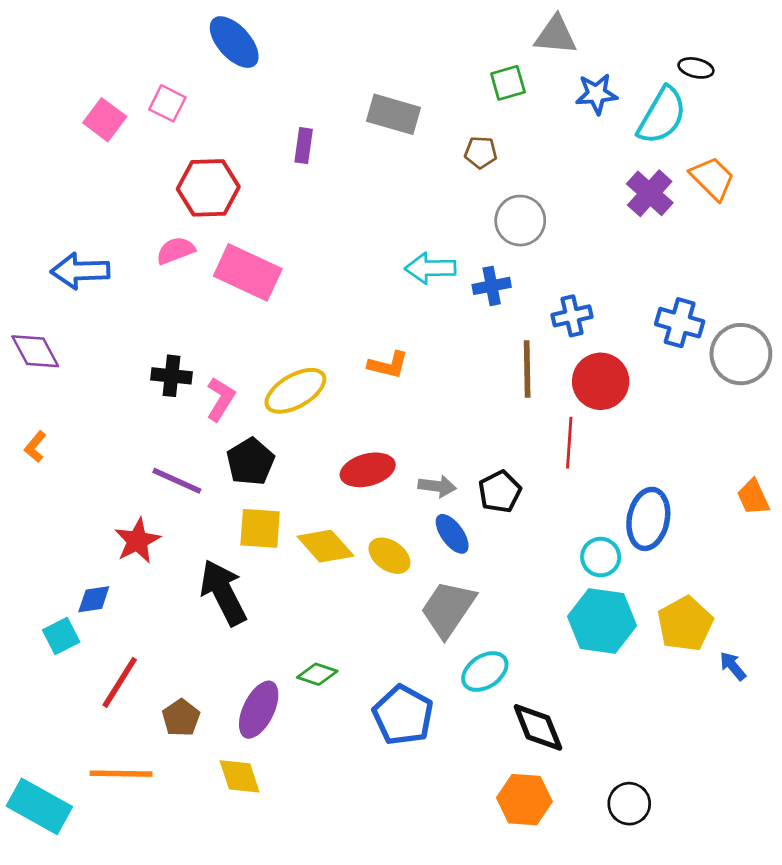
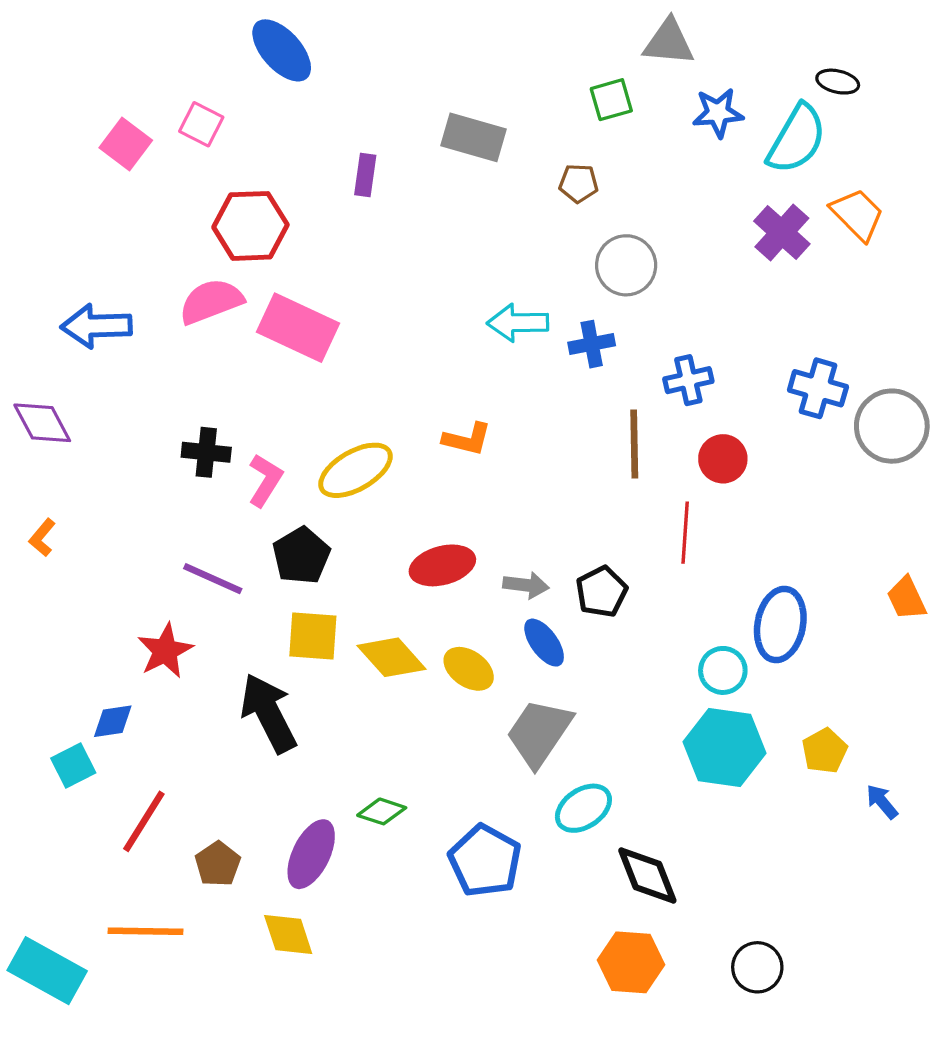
pink semicircle: (176, 250) -> (211, 301), size x1.4
red circle: (601, 381) -> (723, 459), size x0.7
yellow pentagon: (685, 624) -> (825, 751), size x0.7

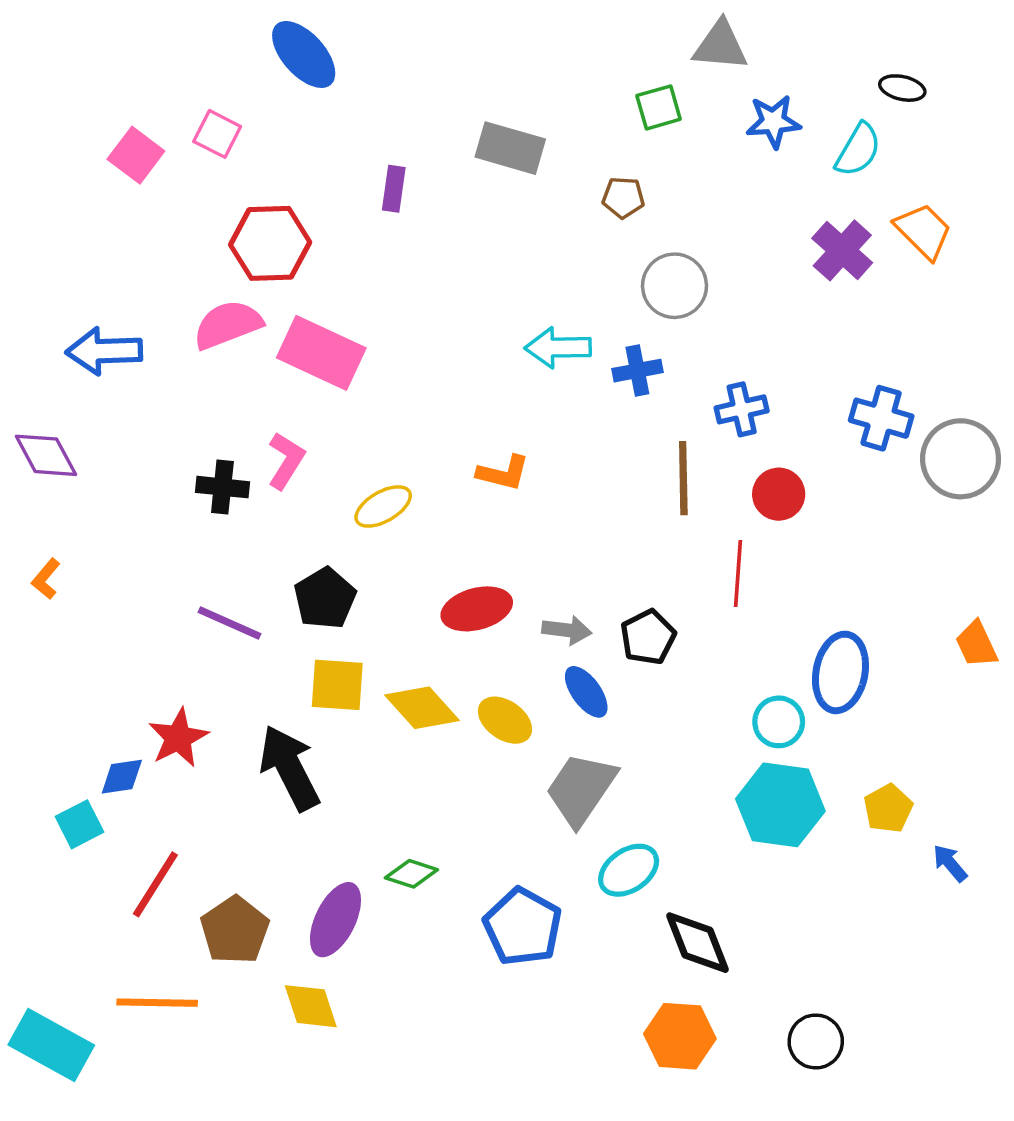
cyan semicircle: (797, 139) -> (858, 150), size x0.7
yellow ellipse: (355, 470) -> (383, 506), size x0.7
pink L-shape: (265, 480) -> (286, 461), moved
red star: (165, 651) -> (178, 738), moved
brown pentagon: (218, 864) -> (235, 930), size x1.4

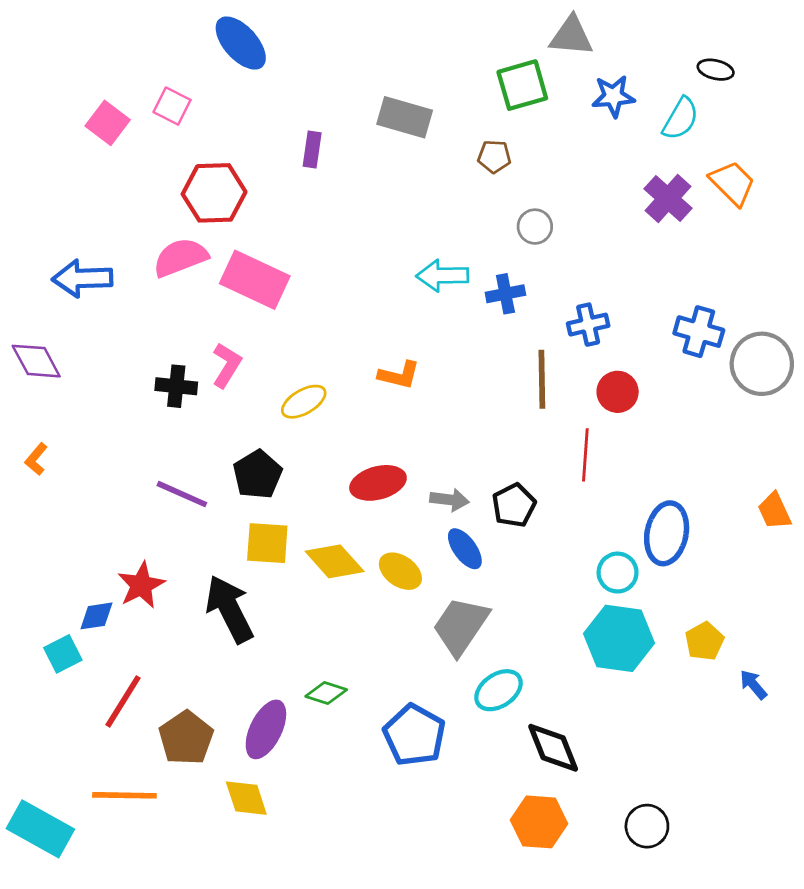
green square: (659, 107) -> (522, 85), size x1.4
gray circle: (674, 286) -> (535, 227), size x0.7

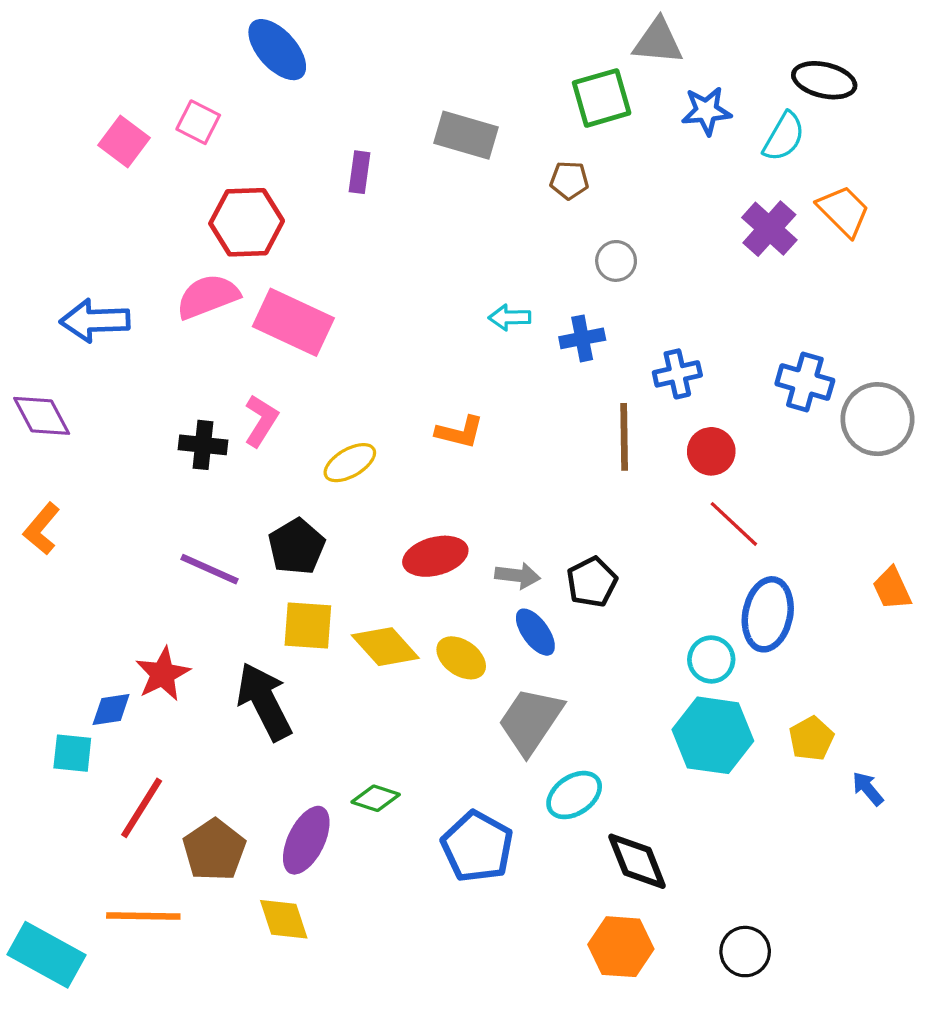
black ellipse: (716, 70) -> (824, 80), size x1.5
cyan arrow: (442, 276) -> (510, 317), size x0.7
red line: (585, 455) -> (734, 524), moved, turned -51
orange L-shape: (36, 459) -> (42, 529), size x1.4
cyan square: (63, 654) -> (72, 753), turned 33

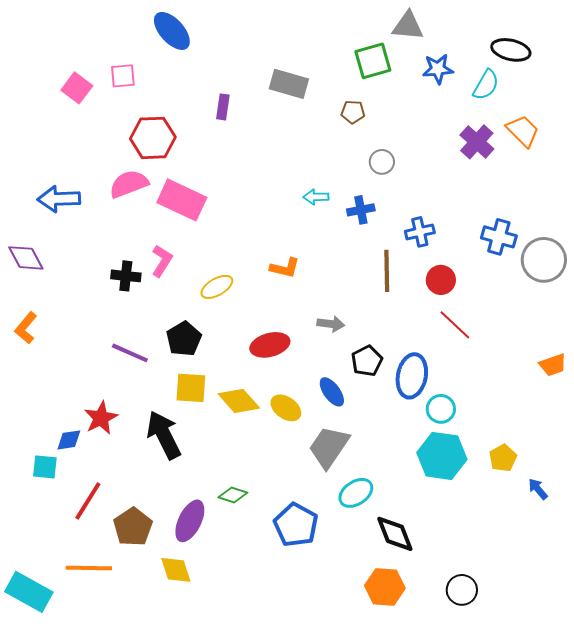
pink square: (198, 122) -> (123, 76), turned -32
gray arrow: (518, 576) -> (331, 324), moved
orange trapezoid: (892, 588) -> (553, 365), turned -84
blue ellipse: (768, 614) -> (412, 376), moved

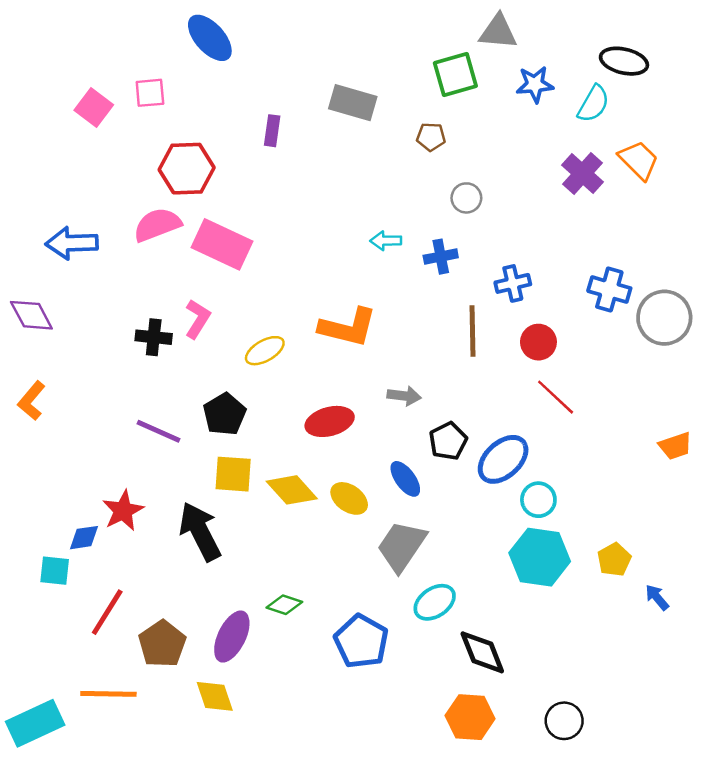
orange L-shape: (285, 268) -> (348, 327), size x1.6
blue ellipse: (412, 376) -> (503, 459), turned 36
cyan rectangle: (29, 592) -> (35, 723), turned -54

